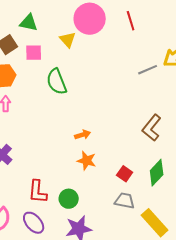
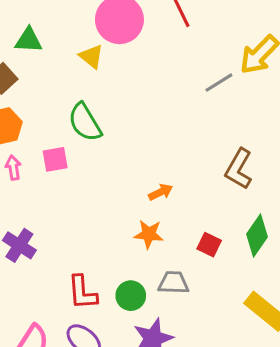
pink square: (34, 53) -> (55, 159), moved
orange arrow: (83, 135) -> (161, 192), moved
gray trapezoid: (125, 201) -> (173, 283), moved

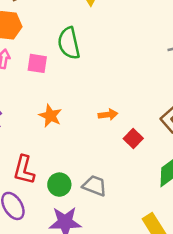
orange star: (149, 234) -> (50, 116), moved
red square: (209, 245) -> (133, 138), moved

